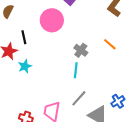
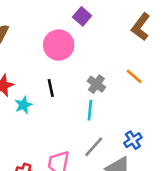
black line: (24, 37) -> (51, 88), moved
blue cross: (118, 101) -> (133, 140), moved

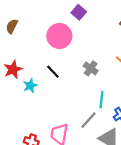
black line: (51, 88) -> (53, 72), turned -32
cyan line: (90, 110) -> (101, 100), moved

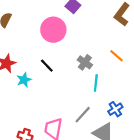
cyan line: (101, 100) -> (96, 83), moved

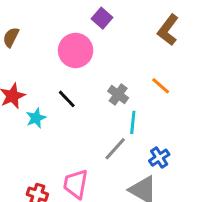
gray line: (83, 115) -> (115, 149), moved

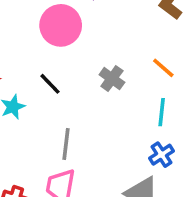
cyan line: (133, 122) -> (162, 112), moved
gray line: (115, 149) -> (66, 144), moved, turned -35

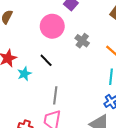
gray cross: (112, 79) -> (82, 41), moved

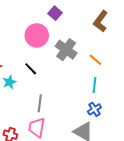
gray cross: (82, 41) -> (66, 50), size x1.5

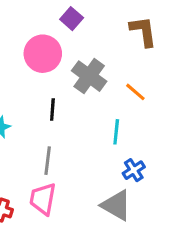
brown L-shape: (101, 21) -> (143, 31), turned 135
black line: (31, 69) -> (52, 110), moved, turned 48
cyan line: (94, 85) -> (116, 132), moved

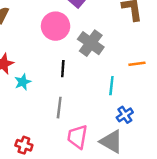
orange line: (135, 92) -> (137, 64), moved, turned -49
pink trapezoid: (43, 199) -> (77, 137), moved

